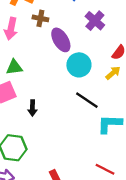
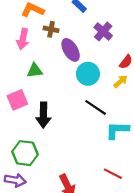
green triangle: (14, 67) -> (35, 71), moved
black arrow: (32, 108) -> (43, 115), size x1.6

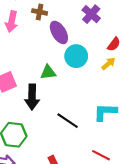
green triangle: (35, 71) -> (48, 72), moved
black line: (96, 107) -> (68, 121), moved

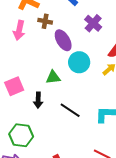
black arrow: (32, 97) -> (38, 100), size x0.7
black line: (68, 121) -> (70, 110), moved

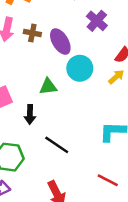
brown cross: (45, 21) -> (32, 33), moved
black line: (70, 110) -> (57, 145), moved

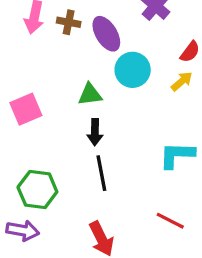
black arrow: (30, 115) -> (95, 132), moved
black line: (57, 145) -> (101, 173), turned 45

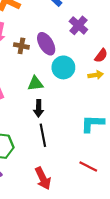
brown cross: (69, 22) -> (21, 46), moved
yellow arrow: (182, 81) -> (96, 75), turned 32

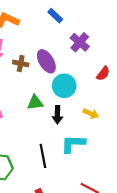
yellow arrow: (96, 75) -> (91, 114), moved, turned 32
black arrow: (39, 108) -> (57, 115), moved
cyan L-shape: (92, 123) -> (73, 144), moved

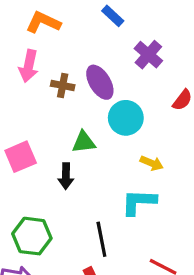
yellow arrow: (91, 114) -> (152, 163), moved
black arrow: (57, 115) -> (66, 176), moved
black line: (43, 156) -> (101, 239), moved

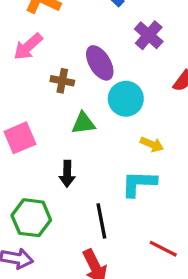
pink arrow: (29, 66) -> (28, 47), turned 36
brown cross: (63, 85) -> (62, 81), moved
black arrow: (66, 176) -> (67, 174), moved

